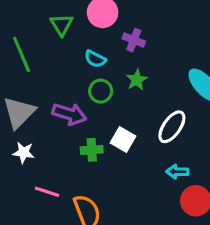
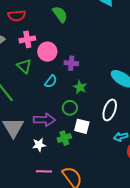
cyan semicircle: (95, 59) -> (51, 81), turned -64
green circle: (101, 91) -> (70, 108), moved
white star: (24, 152) -> (39, 145), moved

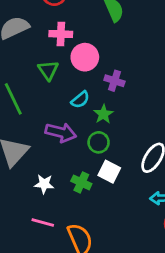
green star: (80, 87) -> (103, 114), moved
purple arrow: (44, 120) -> (61, 132), moved
green cross: (64, 138) -> (81, 182), turned 32

